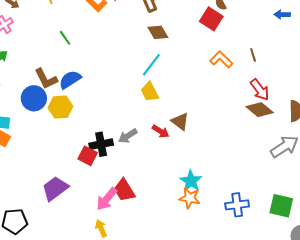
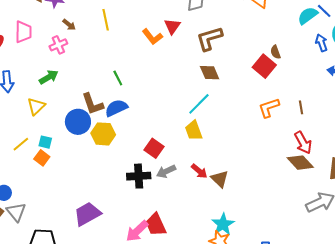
green line: (65, 38) -> (118, 78), moved
orange L-shape: (221, 59) -> (269, 108), turned -70
brown triangle: (180, 121) -> (220, 179), moved
red square: (88, 156) -> (154, 148), moved

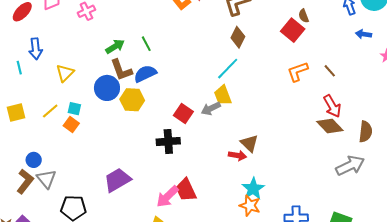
brown diamond: (210, 73) -> (238, 37), turned 50
green arrow: (49, 77) -> (115, 46), moved
brown line: (301, 107) -> (330, 71), turned -32
gray arrow: (166, 171) -> (211, 108), moved
red arrow: (199, 171) -> (237, 155), moved, turned -30

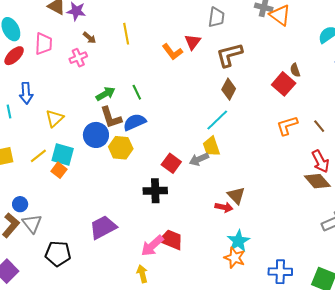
cyan square: (74, 109) -> (63, 154), size x1.6
red trapezoid: (186, 190) -> (171, 240), turned 135

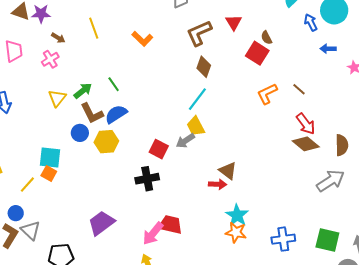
red triangle: (193, 42) -> (234, 22), moved
yellow triangle: (55, 118) -> (57, 98), moved
blue circle: (96, 135) -> (80, 133), size x0.7
yellow line: (38, 156) -> (27, 185), moved

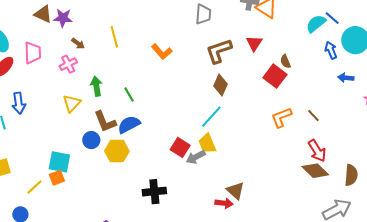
green arrow: (83, 91) -> (96, 86), moved, turned -66
red square: (159, 149) -> (180, 147), moved
orange square: (49, 173) -> (57, 178), turned 35

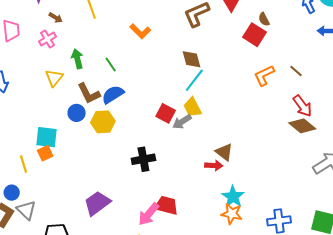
orange L-shape: (162, 52) -> (140, 31), moved
brown diamond: (221, 85) -> (191, 59), moved, turned -35
yellow line: (34, 187) -> (24, 164), turned -60

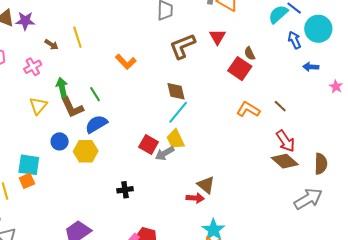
brown arrow: (56, 18) -> (51, 45), moved
orange L-shape: (264, 75) -> (248, 109), turned 55
brown L-shape: (89, 93) -> (72, 107), moved
black cross: (143, 159) -> (125, 190), size x0.7

